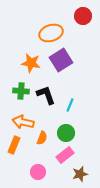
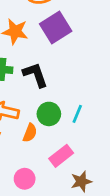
cyan line: (70, 105) -> (77, 114), moved
green circle: (66, 133) -> (49, 114), moved

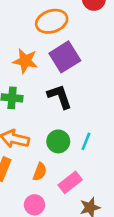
black L-shape: (35, 75) -> (60, 97), moved
orange semicircle: (30, 133) -> (40, 172), moved

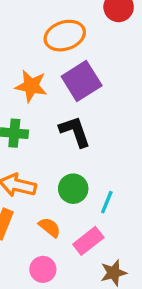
cyan line: (86, 141) -> (107, 202), moved
orange semicircle: (40, 172) -> (50, 227), turned -72

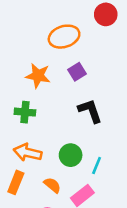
purple square: (82, 81) -> (77, 72), size x0.6
black L-shape: (75, 131) -> (90, 111), moved

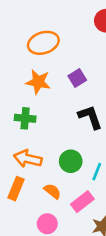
orange ellipse: (64, 37) -> (43, 43), moved

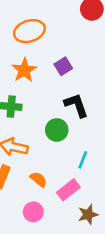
orange star: (38, 82) -> (24, 70), turned 30
green circle: (71, 161) -> (57, 130), moved

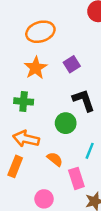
orange semicircle: (39, 179) -> (55, 159), moved
pink rectangle: (68, 190) -> (76, 178), turned -70

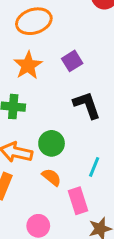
green circle: (66, 123) -> (52, 143), moved

